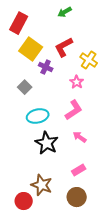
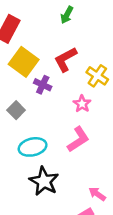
green arrow: (65, 12) -> (67, 15), turned -32
pink arrow: (80, 137) -> (97, 194), moved

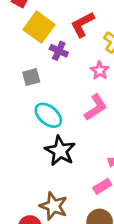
gray square: (16, 110) -> (31, 77), turned 30
cyan ellipse: (33, 147) -> (48, 115), turned 52

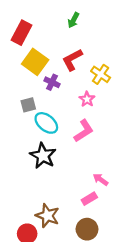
cyan ellipse: (48, 115) -> (46, 123), moved
black star: (60, 151) -> (43, 156), moved

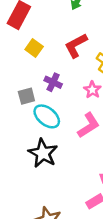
yellow square: (35, 62) -> (34, 48), size x0.6
purple cross: (52, 82) -> (53, 82), moved

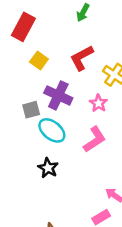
purple cross: (53, 82) -> (58, 95), size x1.5
black star: (43, 153) -> (48, 168), size x0.7

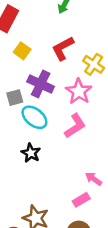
pink star: (98, 103) -> (79, 91), size x1.5

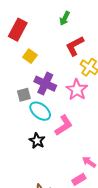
red L-shape: (63, 48) -> (75, 46), moved
pink L-shape: (75, 126) -> (64, 125), moved

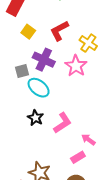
red L-shape: (75, 46) -> (59, 31), moved
pink L-shape: (64, 125) -> (62, 123), moved

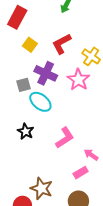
black star: (35, 118) -> (26, 131), moved

